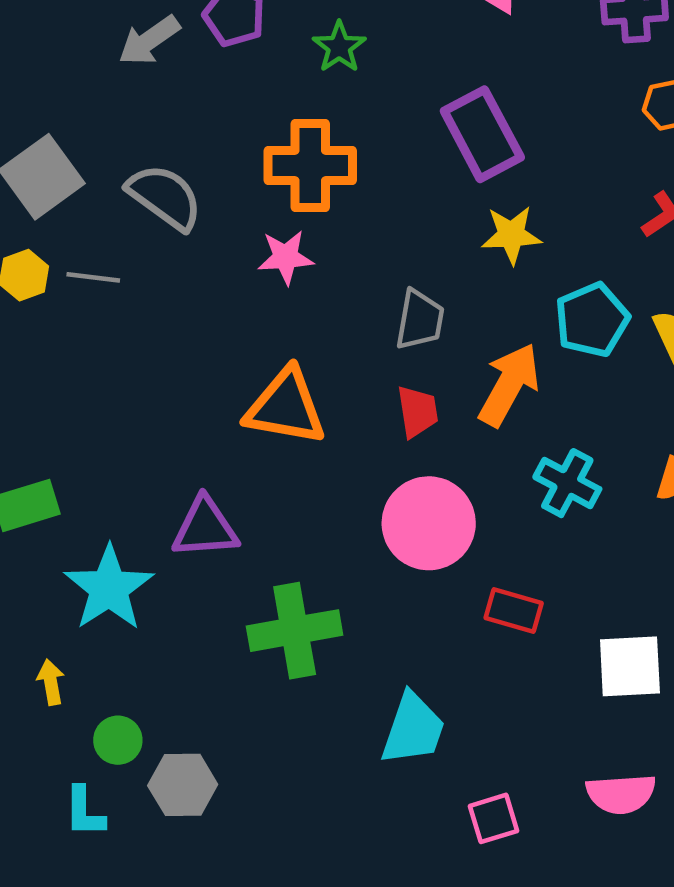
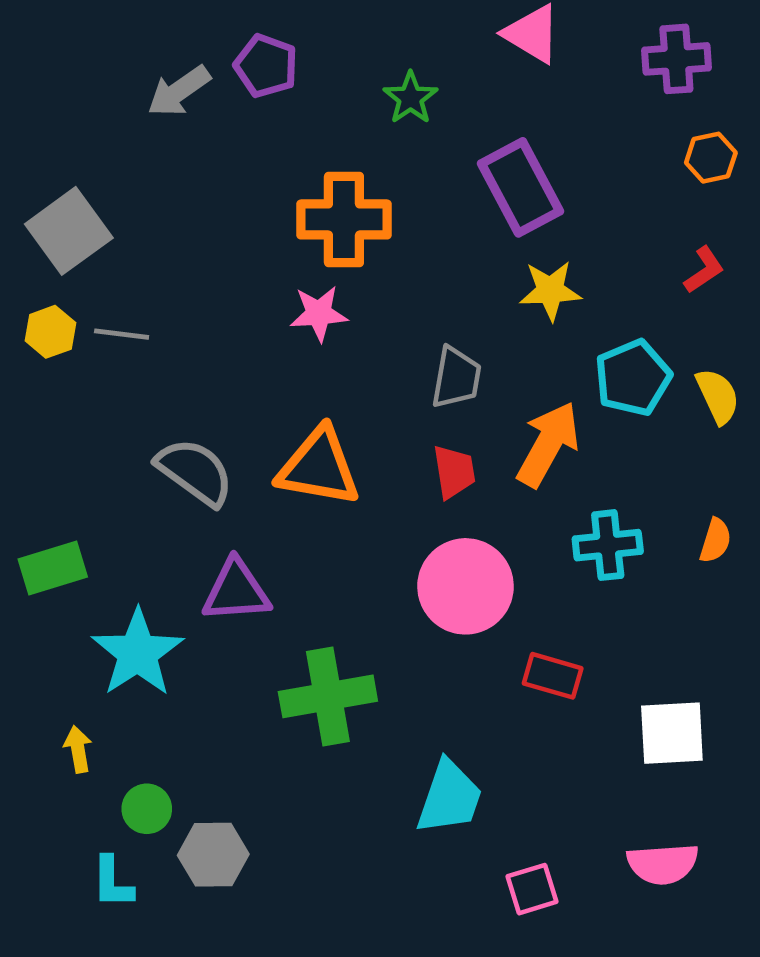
green star: (339, 47) -> (410, 98), moved
gray semicircle: (165, 197) -> (195, 472), moved
cyan cross: (567, 483) -> (608, 545), turned -34

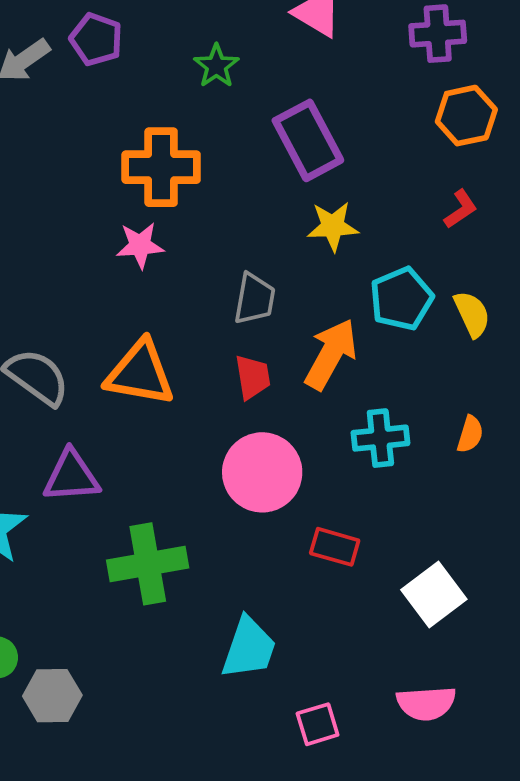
orange hexagon: (711, 158) -> (466, 116), size x1.4
white square: (672, 733) -> (434, 595), turned -34

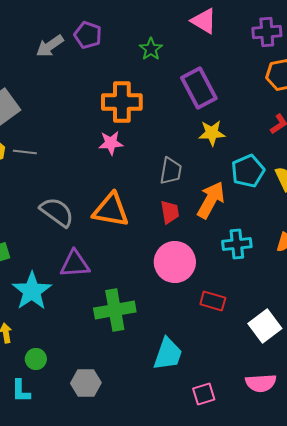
gray hexagon: (52, 696) -> (86, 383), moved

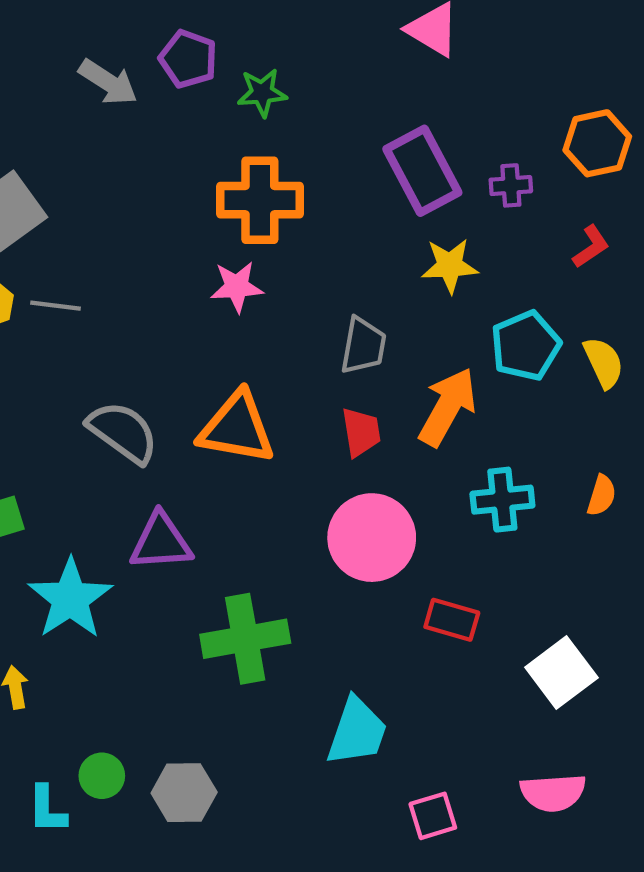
purple cross: (267, 32) -> (511, 185), moved, size x0.7
gray arrow: (50, 46) -> (108, 82), turned -112
green star: (151, 49) -> (262, 93), moved, turned 30
green circle: (36, 359) -> (102, 776), moved

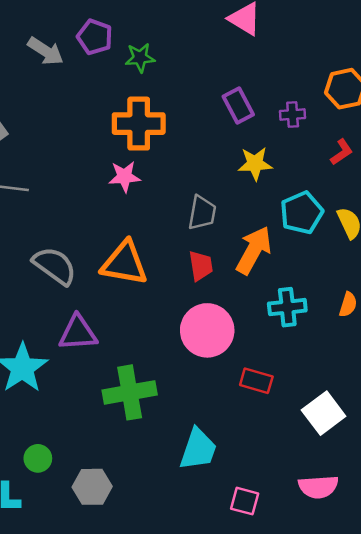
purple rectangle: (422, 171) -> (238, 105), size x0.7
green circle: (102, 776) -> (38, 458), moved
pink square: (433, 816) -> (245, 501), turned 32

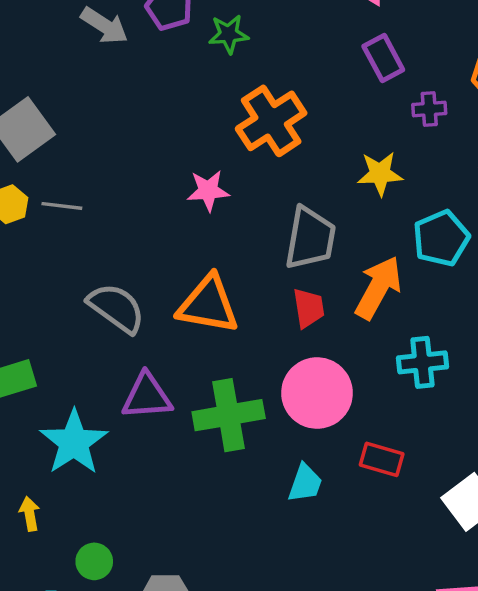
purple rectangle: (238, 105) -> (383, 58), moved
orange cross: (139, 124) -> (271, 121), moved, turned -33
gray trapezoid: (202, 213) -> (310, 238), size x1.4
green cross: (130, 392) -> (229, 415), moved
cyan trapezoid: (198, 449) -> (305, 483), moved, size x0.7

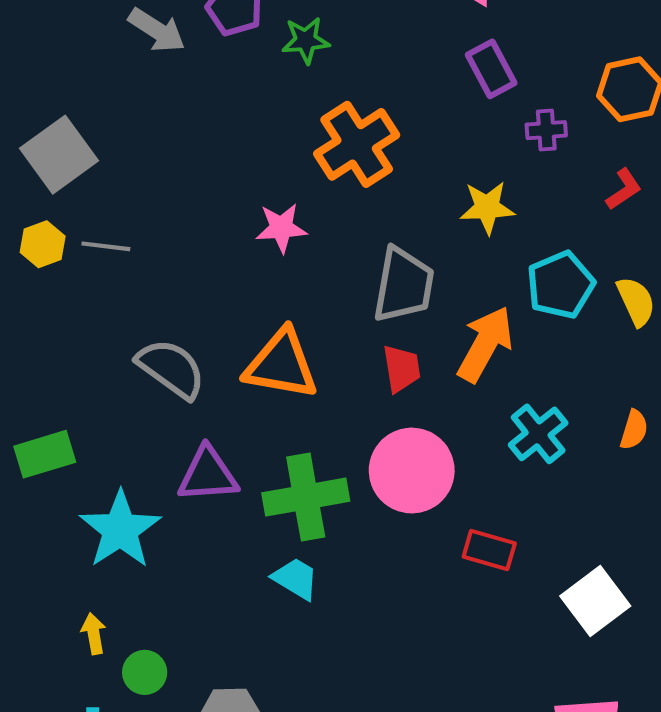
cyan cross: (422, 362) -> (538, 434), turned -33
cyan trapezoid: (305, 483) -> (295, 579), moved, turned -78
yellow arrow: (30, 514) -> (94, 634), moved

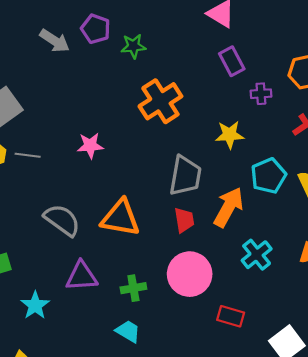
pink star: (281, 228) -> (90, 146), moved
green cross: (306, 497) -> (133, 288), size x0.6
cyan star: (120, 530) -> (35, 305), size x0.7

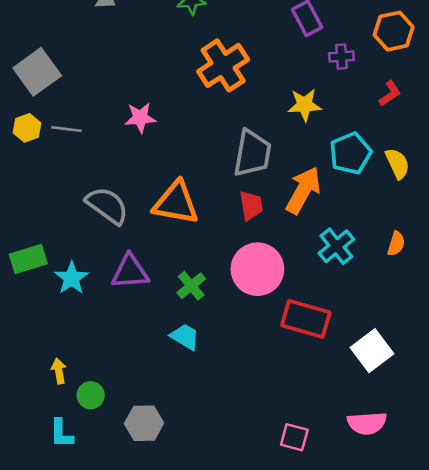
green cross: (133, 288) -> (191, 286), turned -30
cyan star: (35, 305) -> (72, 278), moved
red rectangle: (231, 316) -> (306, 319), size x1.5

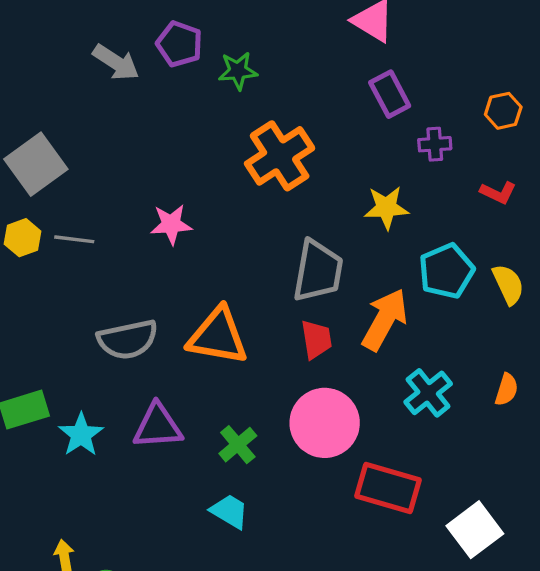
orange hexagon: (394, 31) -> (503, 111), size x0.7
red L-shape: (390, 93) -> (498, 193), turned 60
gray semicircle: (107, 206) -> (128, 339), turned 132

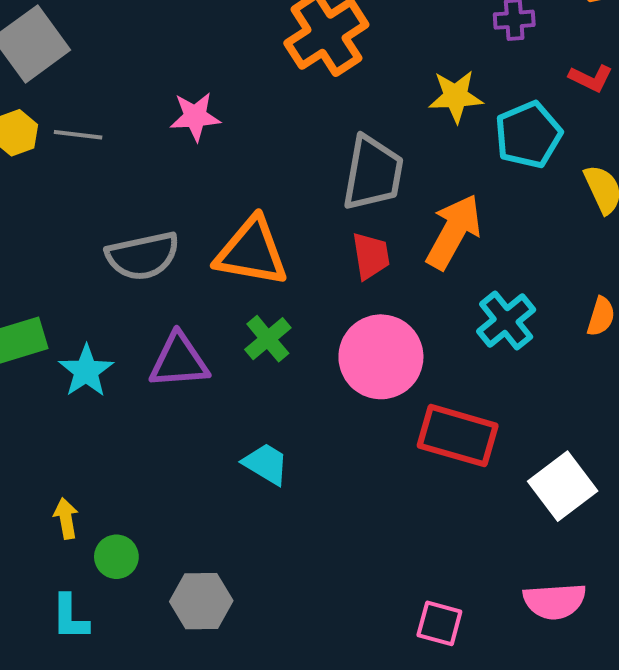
cyan pentagon: (446, 271) -> (528, 135), moved
green cross: (238, 445) -> (268, 339), moved

